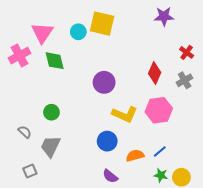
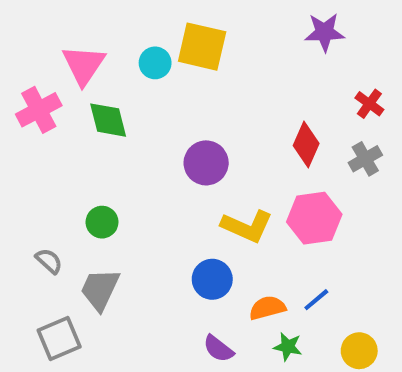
gray square: (30, 171) -> (59, 338), size x1.5
green star: (161, 175) -> (288, 347), moved

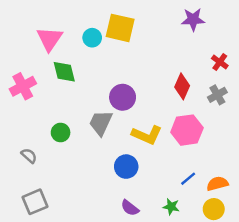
pink cross: (39, 110) -> (23, 86), moved
gray trapezoid: (100, 289) -> (101, 123), moved
orange semicircle: (267, 308) -> (217, 184), moved

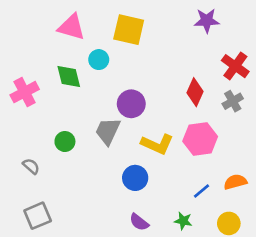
cyan circle: (92, 38) -> (99, 60), moved
pink triangle: (50, 39) -> (71, 27), moved, turned -48
red cross: (220, 62) -> (235, 66), size x1.5
orange semicircle: (217, 184) -> (235, 182), moved

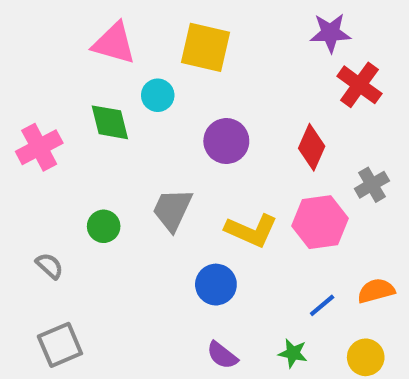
red cross: (235, 66) -> (359, 85), moved
gray cross: (233, 101) -> (372, 185), moved
purple circle: (131, 104) -> (226, 141), moved

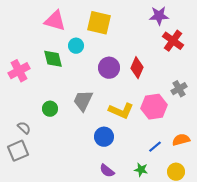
red diamond: (312, 147) -> (137, 68), moved
gray square: (60, 345) -> (18, 151), moved

